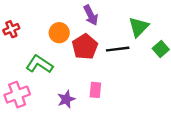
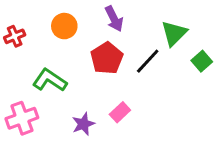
orange circle: (59, 33) -> (64, 26), moved
black line: (118, 49) -> (148, 61), turned -40
pink rectangle: (95, 90) -> (120, 112), turned 42

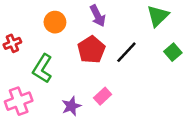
green triangle: (174, 33) -> (158, 16), moved
red cross: (15, 36) -> (12, 43), moved
green L-shape: (50, 80) -> (42, 68), turned -92

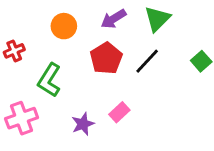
purple arrow: (98, 16) -> (114, 19), turned 85
green triangle: (158, 16) -> (157, 19), moved

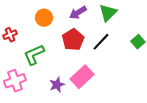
green L-shape: (49, 80) -> (34, 55), turned 35
pink rectangle: (119, 112) -> (82, 77), size x1.6

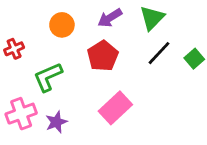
black line: (101, 42) -> (159, 53), moved
purple star: (57, 85) -> (56, 122), moved

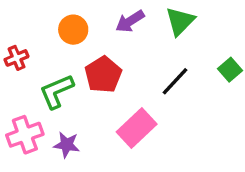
black line: (159, 53) -> (175, 81), moved
red pentagon: (103, 56) -> (103, 75), moved
purple star: (56, 122) -> (67, 145), turned 30

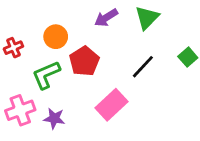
orange circle: (73, 30) -> (56, 37), moved

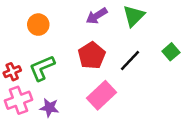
orange circle: (56, 37) -> (38, 25), moved
red cross: (13, 48) -> (12, 72), moved
red pentagon: (84, 61) -> (92, 56), moved

